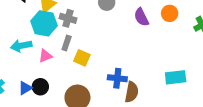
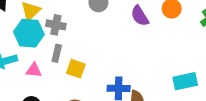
pink triangle: (45, 56) -> (34, 70), turned 32

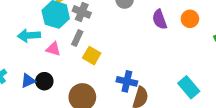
cyan rectangle: (185, 81) -> (189, 87), turned 50

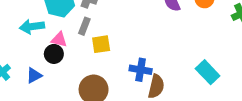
yellow square: (92, 56) -> (101, 44), turned -36
black circle: (44, 81) -> (54, 54), moved

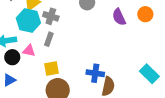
yellow square: (101, 44) -> (51, 69), moved
black circle: (54, 54) -> (12, 57), moved

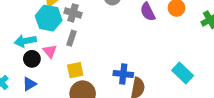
pink triangle: (29, 51) -> (50, 51), turned 40

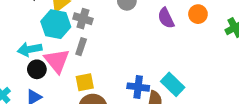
pink triangle: (50, 51) -> (57, 61), size x1.6
cyan rectangle: (183, 73) -> (173, 84), moved

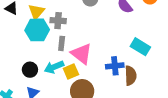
cyan arrow: (30, 49) -> (54, 67), moved
pink triangle: (57, 61) -> (81, 54), moved
cyan rectangle: (173, 84) -> (140, 47), moved

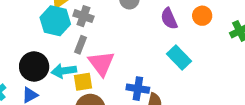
cyan rectangle: (140, 47) -> (179, 57), moved
black circle: (30, 70) -> (34, 67), size x1.5

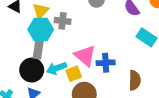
gray rectangle: (81, 45) -> (39, 47), moved, size x1.5
blue cross: (138, 89) -> (106, 63), moved

